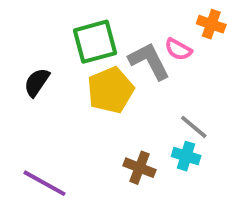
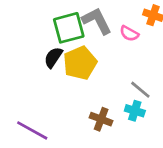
gray L-shape: (149, 61) -> (97, 21), moved
black semicircle: (37, 82) -> (53, 57), moved

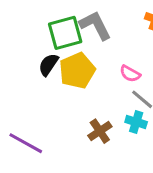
pink semicircle: (129, 33) -> (130, 74), moved
brown cross: (101, 119) -> (100, 131), turned 35

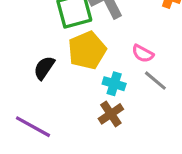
black semicircle: (48, 65) -> (44, 68), moved
cyan cross: (136, 122) -> (114, 84), moved

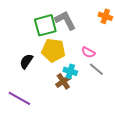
yellow pentagon: (87, 50) -> (53, 50), turned 30
brown cross: (111, 114) -> (63, 81), moved

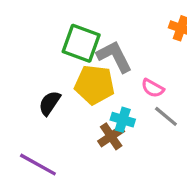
gray L-shape: (65, 20) -> (114, 57), moved
green square: (45, 25) -> (81, 43), turned 35

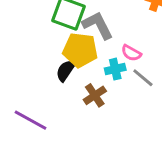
black semicircle: (50, 103) -> (66, 71), moved
cyan cross: (123, 120) -> (115, 69), moved, turned -30

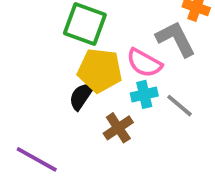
gray L-shape: (98, 25) -> (176, 39), moved
pink semicircle: (131, 53) -> (144, 63), moved, size x1.4

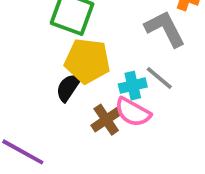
pink semicircle: (144, 63) -> (133, 112), moved
gray line: (179, 106) -> (159, 78), moved

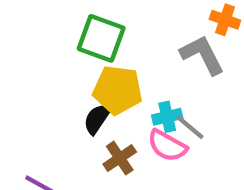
gray line: (159, 78) -> (190, 127), moved
brown cross: (106, 120) -> (120, 158), moved

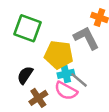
yellow pentagon: (118, 90) -> (59, 55), moved

